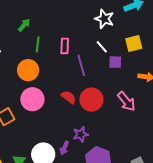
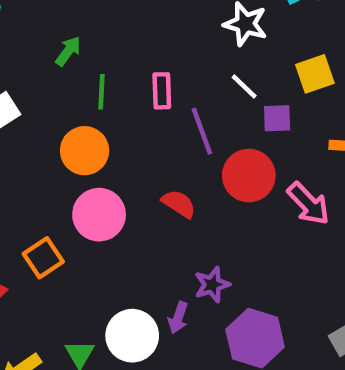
red circle: (91, 100) -> (249, 176), moved

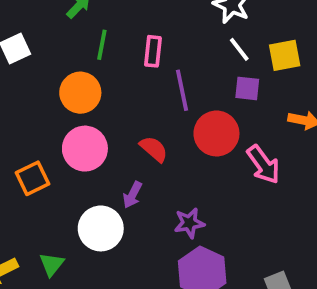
white line: (244, 86) -> (239, 49), moved
purple star: (212, 285) -> (189, 223), moved
purple arrow: (178, 318) -> (132, 195), moved
white circle: (132, 336) -> (101, 228), moved

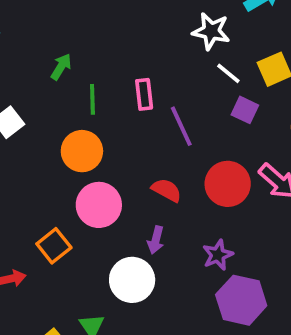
purple square: (247, 88) -> (245, 110), turned 32
red circle: (216, 133) -> (228, 184), moved

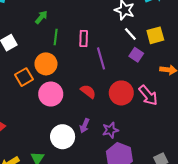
purple arrow: (156, 240) -> (85, 126), moved
orange square: (54, 246) -> (24, 77), moved

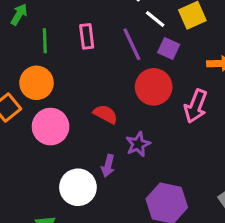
purple line: (101, 58) -> (132, 44), moved
red circle: (121, 93) -> (154, 87), moved
pink arrow: (148, 95) -> (196, 106), turned 70
purple star: (110, 130) -> (138, 144), moved

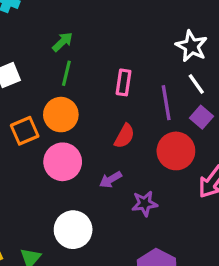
green line: (45, 41) -> (66, 73), moved
red semicircle: (105, 114) -> (124, 136), moved, turned 75
purple arrow: (108, 166) -> (111, 180), moved, turned 30

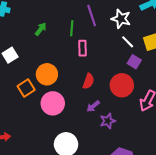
green line: (66, 73) -> (72, 28), moved
purple line: (166, 103) -> (92, 16), moved
purple arrow: (111, 180) -> (93, 106), moved

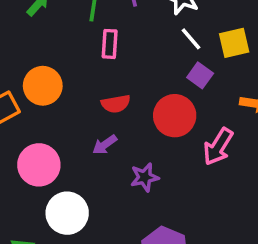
red semicircle: (88, 81) -> (116, 104), turned 56
pink circle: (53, 103) -> (39, 165), moved
purple arrow: (93, 106) -> (105, 145), moved

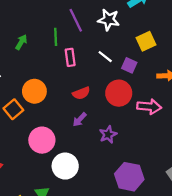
white line: (191, 39) -> (105, 57), moved
pink arrow: (218, 147) -> (149, 107), turned -105

